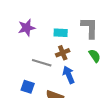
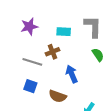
brown cross: (63, 53) -> (53, 52), moved
gray line: (42, 63) -> (32, 62), moved

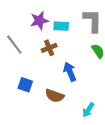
purple star: (29, 27) -> (39, 21), moved
gray line: (32, 62) -> (14, 45), moved, turned 36

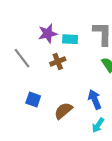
blue arrow: (70, 72) -> (95, 99), moved
brown semicircle: (55, 96) -> (63, 111), turned 120

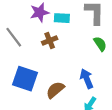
blue square: (33, 99) -> (25, 79), size x1.6

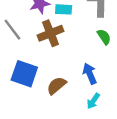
brown cross: (50, 41) -> (50, 33), size x1.5

